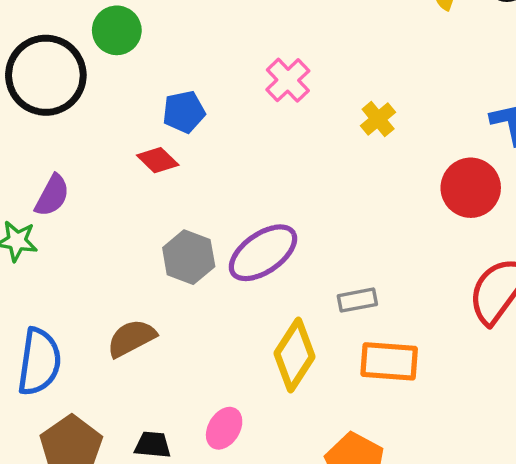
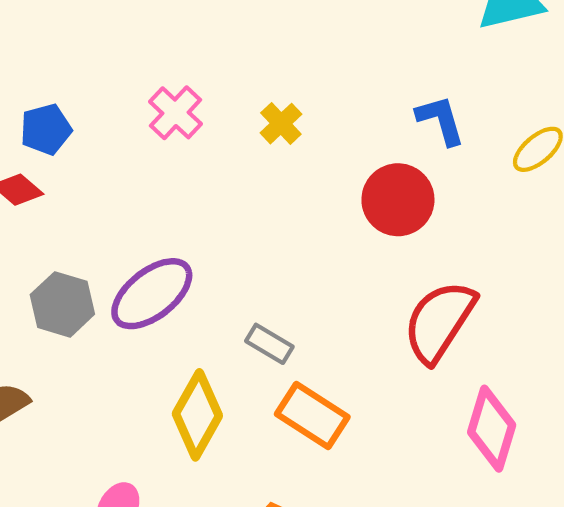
pink cross: (288, 80) -> (175, 113), moved
gray rectangle: (357, 300) -> (269, 344), turned 45
orange rectangle: (389, 361) -> (312, 416), turned 32

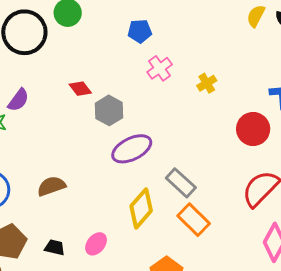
blue pentagon: (46, 129) -> (140, 31), moved
gray hexagon: (62, 304) -> (109, 110), moved
gray rectangle: (269, 344) -> (181, 183), size x1.4

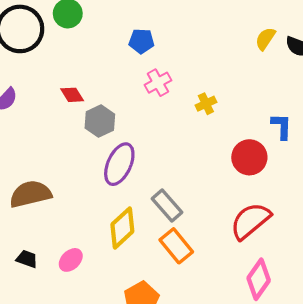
purple ellipse: (132, 149) -> (119, 164), turned -45
brown semicircle: (51, 186) -> (30, 194), size x1.4

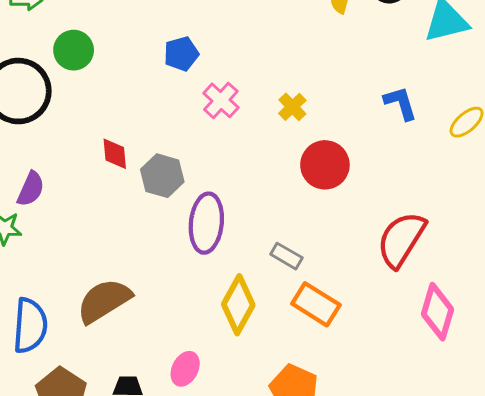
red diamond: (72, 95) -> (115, 154), turned 45
red circle: (249, 157) -> (325, 165), moved
gray rectangle: (167, 206) -> (286, 256), size x0.7

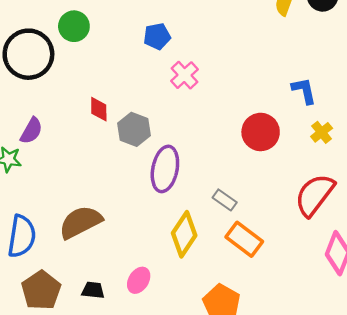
blue L-shape: (400, 103) -> (304, 91), moved
yellow cross: (292, 107) -> (322, 132), moved

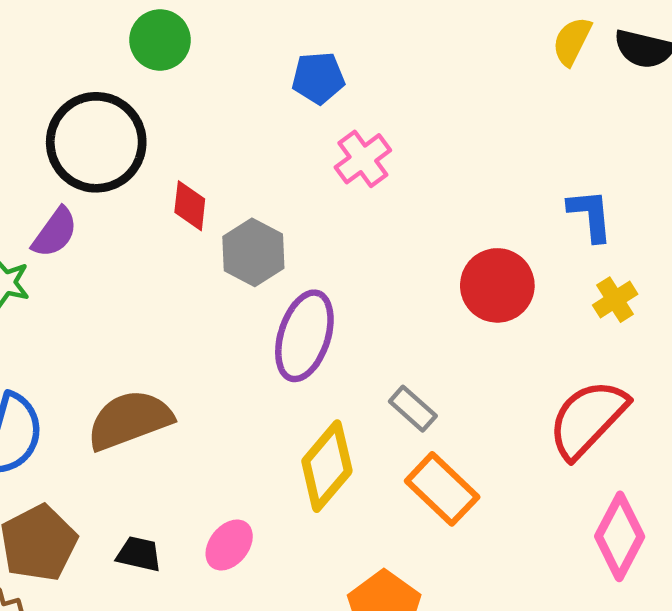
black circle: (28, 54) -> (96, 142), moved

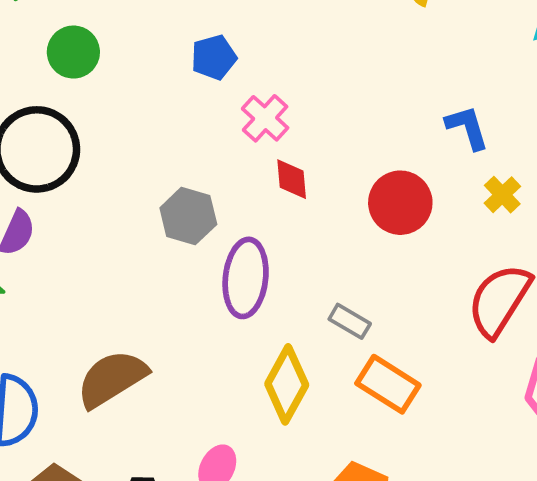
red diamond: (190, 206) -> (292, 179), moved

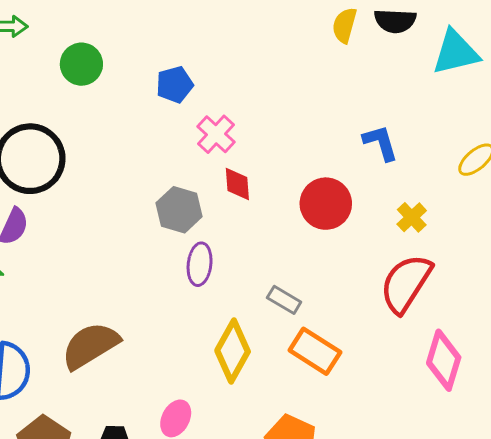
green circle: (73, 52) -> (81, 64), moved
yellow cross: (502, 195) -> (412, 217), moved
gray hexagon: (188, 216) -> (179, 210), moved
purple ellipse: (246, 278) -> (200, 264), size x0.7

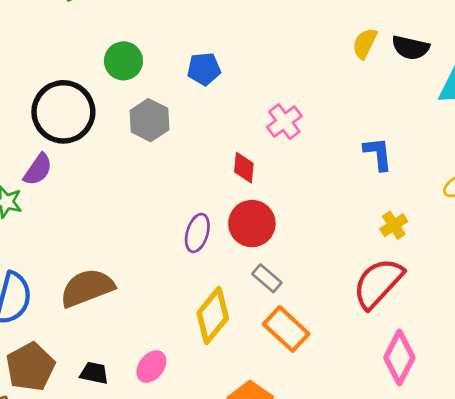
green circle: (81, 64) -> (123, 61), moved
pink cross: (216, 134) -> (284, 122), moved
red circle: (326, 204) -> (252, 224), moved
gray hexagon: (179, 210) -> (149, 120), moved

